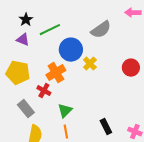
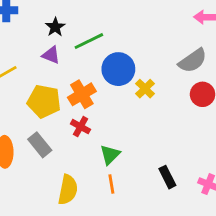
gray semicircle: (101, 30) -> (193, 61), moved
orange cross: (56, 73) -> (82, 94), moved
gray rectangle: (26, 109) -> (40, 145), moved

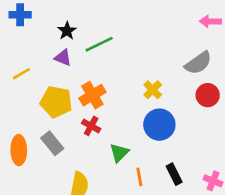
blue circle: (118, 69) -> (159, 125), moved
orange line: (111, 184) -> (139, 177), moved

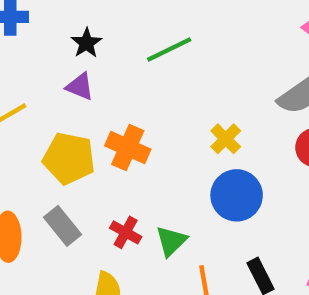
green line: (99, 44) -> (169, 50), moved
orange cross: (92, 95) -> (128, 147), turned -35
red cross: (91, 126) -> (126, 232), moved

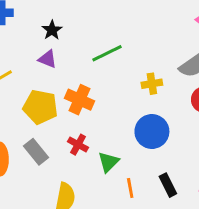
green line: (169, 50) -> (107, 53), moved
yellow cross: (226, 139) -> (152, 84), moved, turned 36
red cross: (126, 232) -> (78, 145), moved

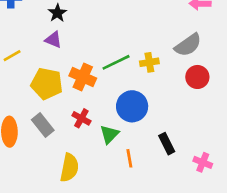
green line: (107, 53) -> (116, 62), moved
blue circle: (152, 132) -> (132, 106), moved
black rectangle: (168, 185) -> (167, 144), moved

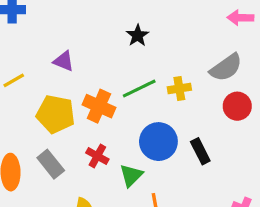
black star: (57, 13) -> (138, 35), moved
black rectangle: (167, 144) -> (200, 151), moved

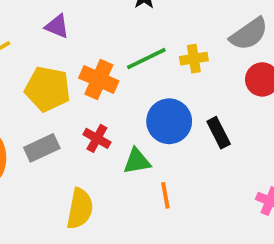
gray rectangle: (51, 164) -> (42, 148), turned -76
green triangle: (131, 175) -> (137, 161), turned 35

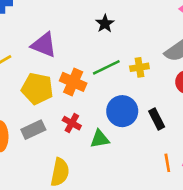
purple triangle: (57, 26) -> (44, 45), size x1.5
orange line: (165, 195) -> (167, 163), moved

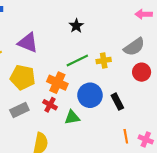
orange cross: (73, 82) -> (57, 83), moved

